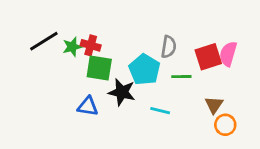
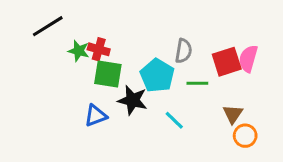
black line: (44, 41) -> (48, 26), moved
green star: (72, 47) -> (79, 51), turned 30
blue triangle: (88, 106) -> (96, 116), turned -30
cyan line: (160, 111) -> (174, 120), turned 30

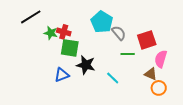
gray semicircle: (183, 51) -> (119, 33), turned -49
pink semicircle: (248, 59) -> (161, 59), moved
cyan pentagon: (157, 76) -> (102, 22), moved
brown triangle: (233, 114) -> (151, 74), turned -40

